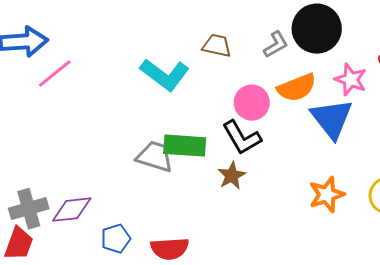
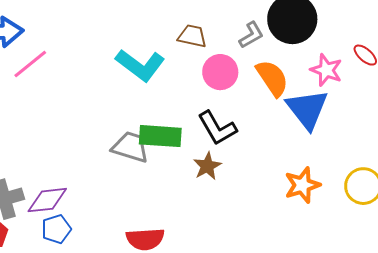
orange semicircle: (297, 88) -> (272, 78), turned -102
pink circle: (252, 103) -> (220, 72), moved
blue pentagon: (116, 239) -> (56, 229), moved

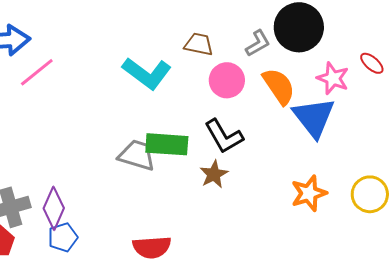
purple diamond: (47, 200) -> (54, 208), turned -60

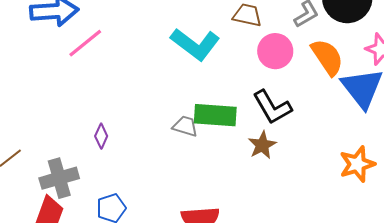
gray trapezoid: (137, 155) -> (185, 126), size x0.7
purple diamond: (54, 208) -> (101, 136), moved, size x0.6

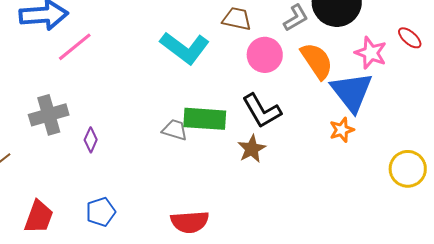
orange star: (357, 164) -> (342, 130), moved, size x0.7
gray cross: (59, 178) -> (49, 115), moved

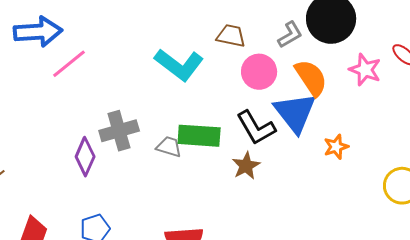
blue triangle: (352, 92) -> (295, 113), moved
gray cross: (49, 115) -> (119, 131), moved
purple diamond: (91, 140) -> (85, 157), size x1.5

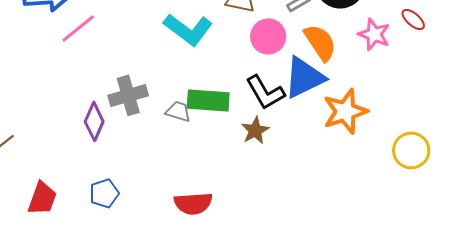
blue triangle: (295, 113) -> (304, 77), turned 42
orange star: (336, 147) -> (345, 111), size x1.8

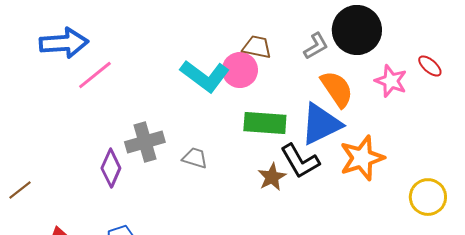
pink circle: (268, 36) -> (240, 70), moved
black L-shape: (265, 92) -> (300, 161), moved
green rectangle: (208, 100) -> (265, 123), moved

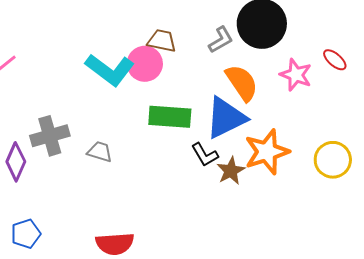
black L-shape: (300, 161) -> (205, 155), size x0.7
brown star: (272, 177) -> (231, 171), moved
yellow circle: (428, 197) -> (333, 160), moved

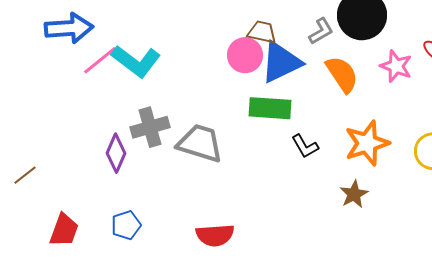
cyan L-shape: (110, 70) -> (136, 61), moved
blue triangle: (226, 118) -> (281, 62), moved
gray trapezoid: (100, 152) -> (200, 143), size x1.8
brown star: (231, 171) -> (354, 194), moved

